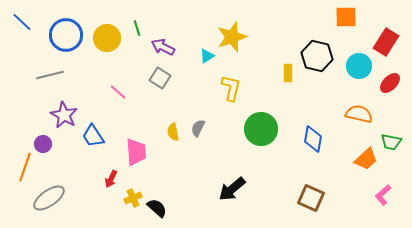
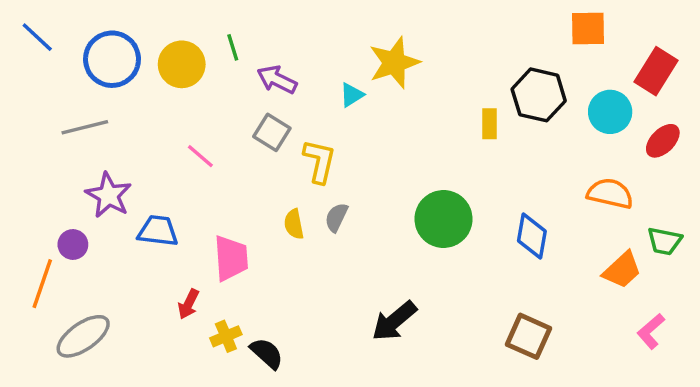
yellow L-shape: (231, 88) -> (319, 161), moved
blue trapezoid: (93, 136) -> (158, 231), turned 130

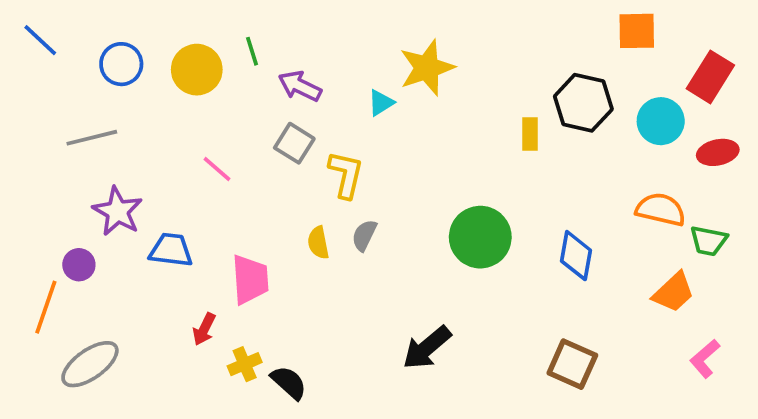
blue circle: (112, 59) -> (121, 64), size x0.7
red ellipse: (663, 141) -> (718, 152), turned 33
green trapezoid: (664, 241) -> (709, 241), moved

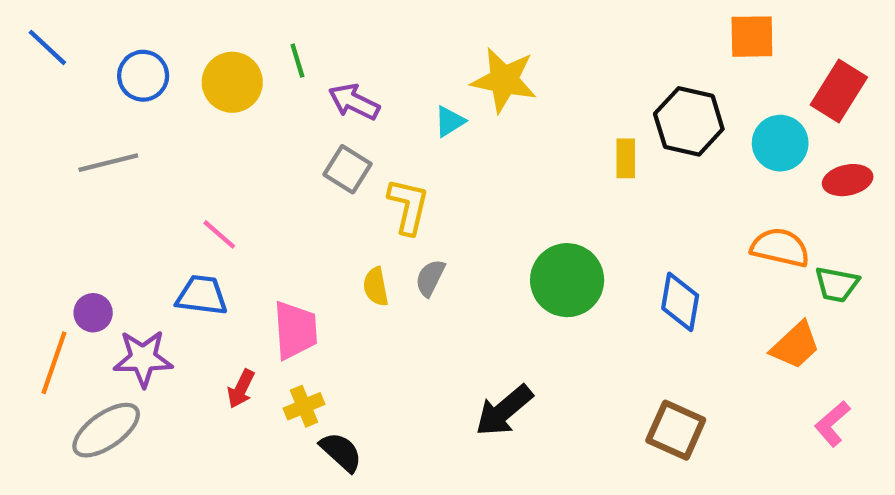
yellow star: (427, 68) -> (504, 80), turned 30
pink line: (217, 169) -> (219, 234), moved
purple star: (118, 211) -> (143, 358), moved, turned -30
yellow cross: (245, 364) -> (304, 406), moved

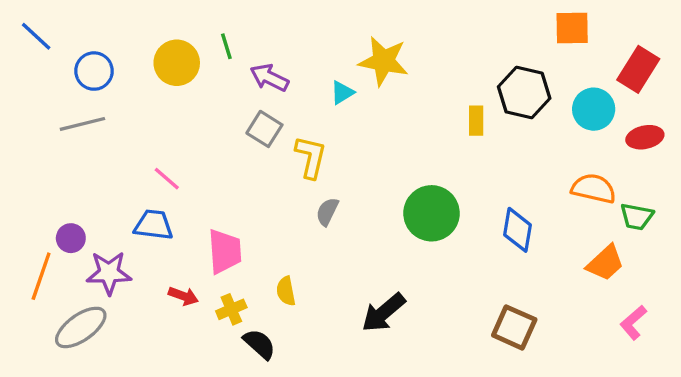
blue circle: (143, 76) -> (94, 71), moved
yellow semicircle: (376, 287) -> (286, 291), moved
red arrow: (241, 389) -> (183, 296), turned -96

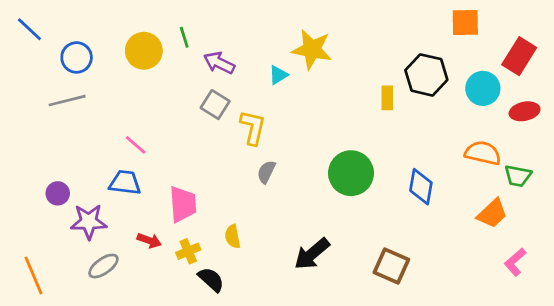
orange line: (41, 276) -> (34, 275), moved, turned -42
gray ellipse: (81, 327) -> (103, 266), moved, size x0.7
brown square: (514, 327) -> (391, 266), moved

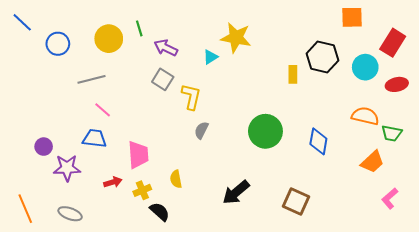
gray line: (67, 101) -> (91, 79), moved
red arrow: (149, 240) -> (113, 182), turned -36
gray ellipse: (103, 266) -> (70, 214), moved, turned 55

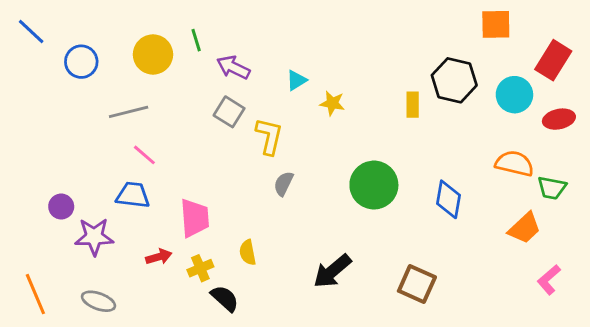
yellow star: (236, 38) -> (332, 103), moved, size x0.6

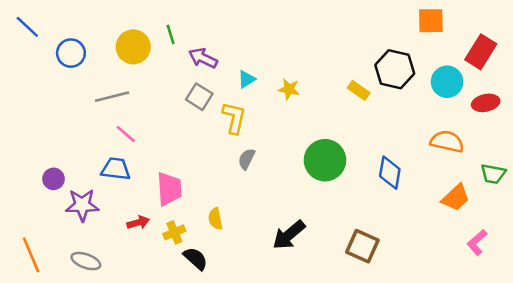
cyan triangle: (296, 80) -> (247, 79), moved
yellow rectangle: (413, 105) -> (359, 90), turned -55
green trapezoid: (552, 188) -> (493, 174), moved

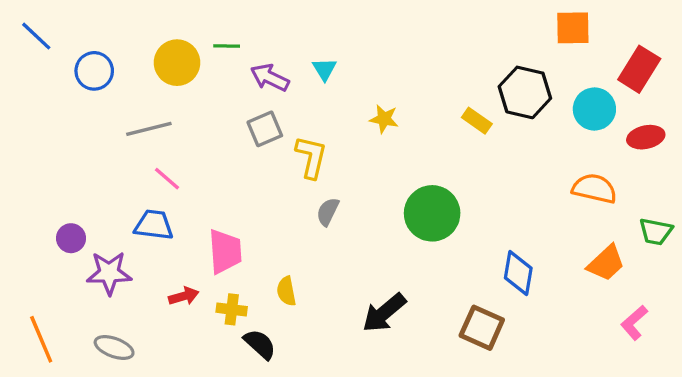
green line: (171, 34) -> (227, 46), turned -72
cyan triangle: (247, 79) -> (324, 69), moved, turned -30
gray square: (199, 97) -> (265, 129), turned 35
blue diamond: (390, 173) -> (518, 273), moved
yellow cross: (174, 232) -> (232, 309), turned 30

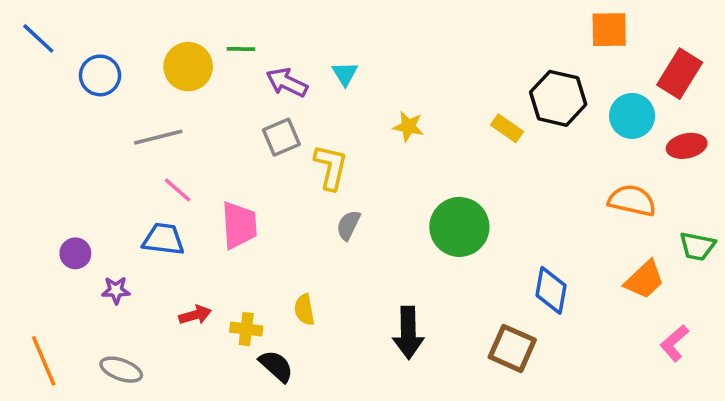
pink trapezoid: (225, 251) -> (239, 225), moved
purple star: (109, 273) -> (116, 290), size x0.6
black arrow: (384, 313) -> (408, 333), turned -51

